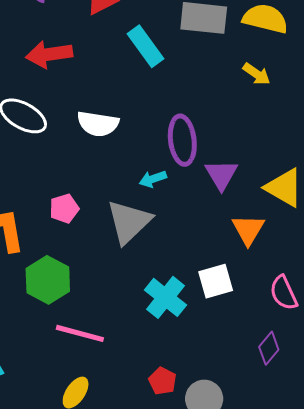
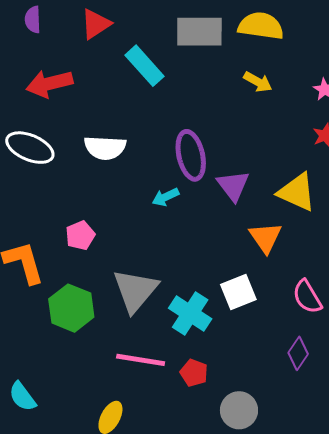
gray triangle: (129, 222) -> (135, 290), moved
pink line: (80, 333) -> (141, 360), moved
red pentagon: (162, 381) -> (194, 373), moved

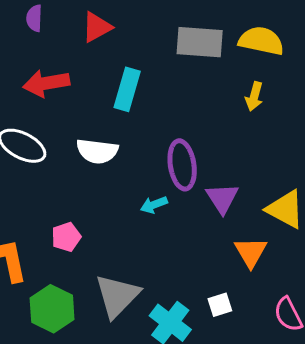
cyan rectangle: (144, 66) -> (127, 89), moved, turned 54
yellow arrow: (258, 82) -> (254, 96), turned 72
white square: (238, 292) -> (220, 305), size x0.7

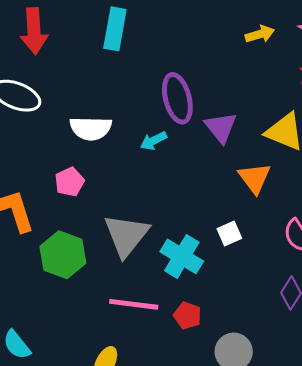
red arrow: (46, 83) -> (34, 31), turned -78
yellow arrow: (254, 96) -> (260, 34), moved, turned -116
white semicircle: (97, 151) -> (91, 128), moved

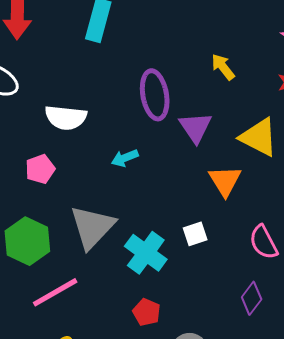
yellow arrow: (260, 34) -> (223, 67), moved, turned -116
cyan arrow: (153, 141) -> (125, 158), moved
pink line: (134, 304) -> (55, 292), moved, turned -42

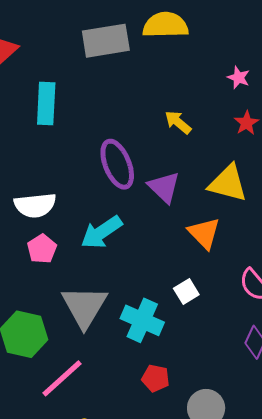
cyan arrow: (125, 158) -> (101, 232), size x1.6
pink pentagon: (40, 169) -> (42, 249), moved

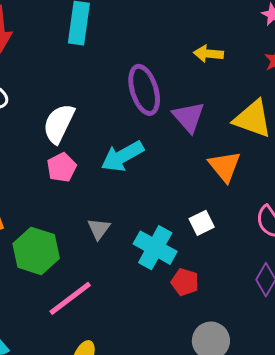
yellow arrow: (178, 122) -> (208, 54), turned -40
white semicircle: (35, 205) -> (59, 124), turned 117
gray triangle: (84, 307) -> (99, 229), size x0.5
red pentagon: (156, 378) -> (185, 282), moved

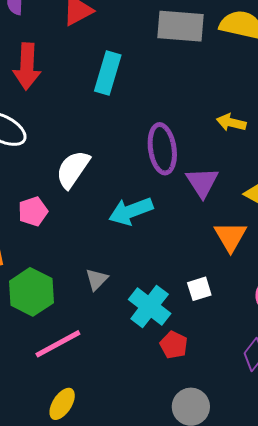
pink pentagon: (62, 167) -> (33, 211), moved

